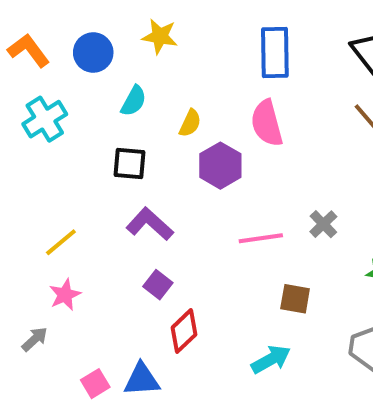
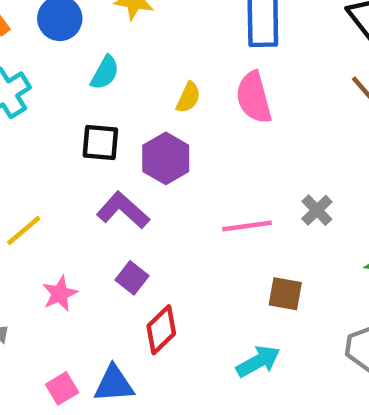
yellow semicircle: (190, 123) -> (188, 97), moved
purple hexagon: (220, 166) -> (166, 158), moved
pink star: (65, 295) -> (60, 294), moved

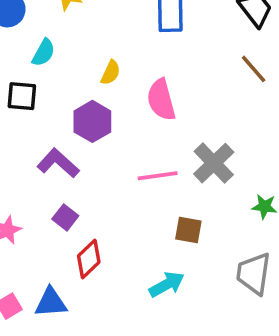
pink semicircle: (254, 97) -> (161, 100), moved
black square: (100, 143) -> (22, 96), moved
gray cross: (317, 210) -> (214, 163), size x1.6

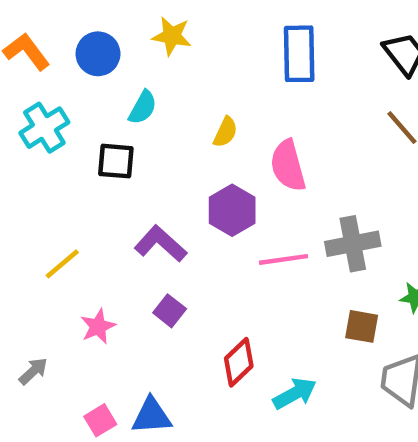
purple hexagon: (92, 121) -> (232, 210), moved
gray cross: (214, 163) -> (353, 244), turned 33
brown square: (188, 230) -> (362, 326), moved
red diamond: (89, 259) -> (239, 362), moved

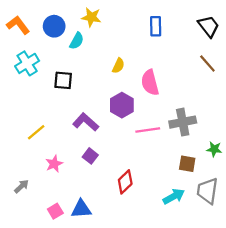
blue rectangle: (299, 54) -> (156, 26), size x0.7
cyan semicircle: (143, 107) -> (77, 41), moved
cyan arrow: (295, 394) -> (174, 196), moved

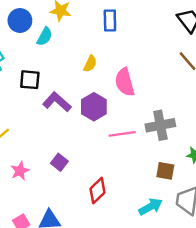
blue rectangle: (156, 26) -> (110, 21), moved
purple L-shape: (86, 122) -> (57, 102), moved

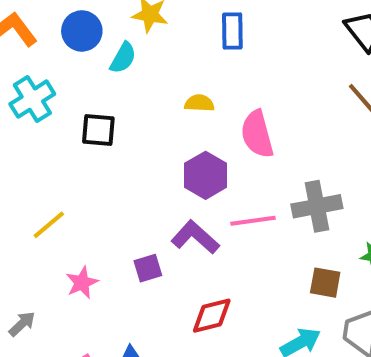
yellow semicircle: (90, 64) -> (199, 103), turned -112
purple L-shape: (57, 102) -> (195, 237), moved
purple square: (59, 162) -> (148, 268), turned 35
red diamond: (98, 191) -> (212, 316), turned 30

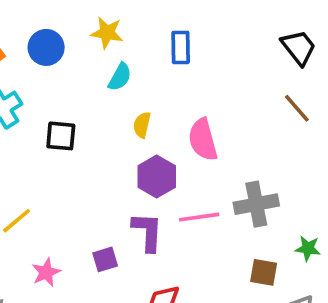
cyan semicircle: (123, 58) -> (120, 77), moved
yellow semicircle: (199, 103) -> (142, 125), moved, turned -80
purple L-shape: (195, 237) -> (147, 232), turned 51

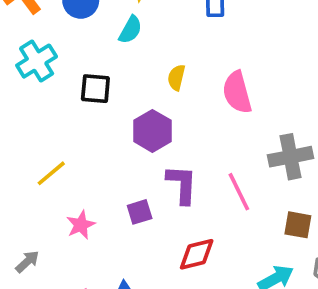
cyan semicircle: (120, 77) -> (130, 30), moved
purple hexagon: (157, 176) -> (152, 131), moved
pink line: (199, 217) -> (239, 192), moved, turned 72

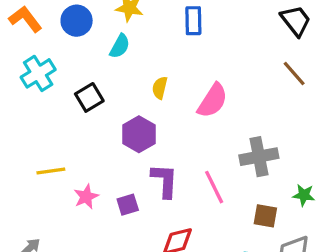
black square: (95, 89) -> (89, 97), turned -36
pink semicircle: (237, 92) -> (213, 101), turned -132
yellow line: (51, 173) -> (51, 171), turned 32
pink star: (81, 225) -> (86, 197), moved

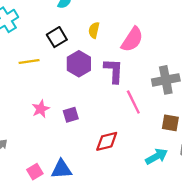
black square: (89, 97) -> (57, 37), moved
yellow line: (51, 171) -> (29, 61), moved
purple L-shape: (165, 181) -> (114, 71), moved

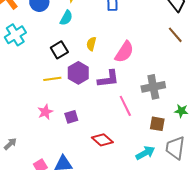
yellow line: (29, 61) -> (52, 79), moved
purple L-shape: (114, 71) -> (108, 79), turned 80
red diamond: (107, 141) -> (102, 140), turned 55

